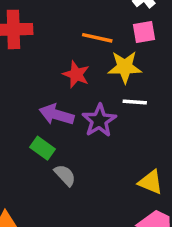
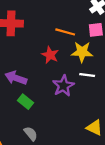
purple arrow: (57, 115) -> (16, 78), moved
gray semicircle: (65, 175) -> (31, 134), moved

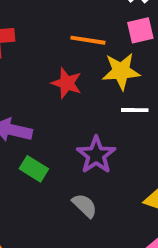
purple star: (63, 86) -> (96, 155), moved
gray semicircle: (31, 134) -> (85, 206), moved

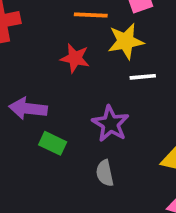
gray semicircle: (85, 206) -> (105, 173), turned -140

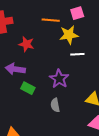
red star: (75, 58) -> (26, 44), moved

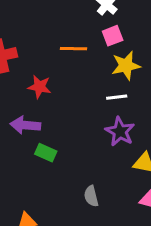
yellow star: (69, 35) -> (126, 66), moved
purple star: (59, 79) -> (120, 132), moved
gray semicircle: (55, 105) -> (91, 196), moved

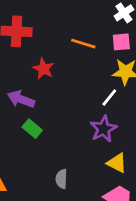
white line: (117, 97) -> (109, 98), turned -60

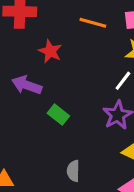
green rectangle: (32, 129) -> (58, 115), moved

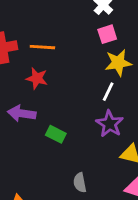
orange line: (93, 23) -> (42, 47), moved

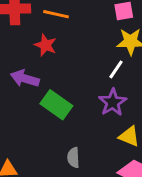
green rectangle: (56, 134) -> (56, 105), size x1.5

